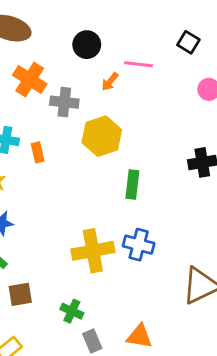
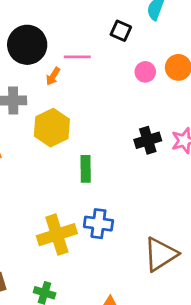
black circle: (87, 45) -> (27, 45), size x1.5

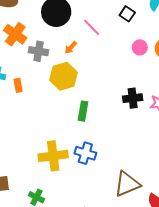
pink line: (77, 57) -> (92, 27), turned 36
orange arrow: (53, 76) -> (71, 48), moved

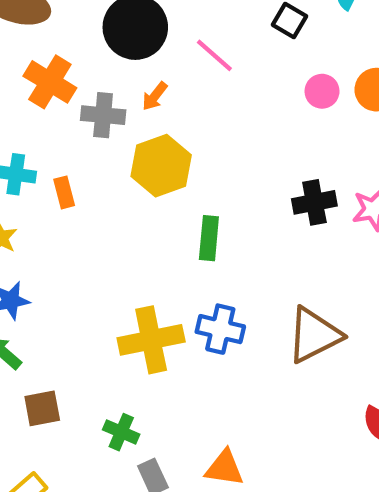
orange arrow: (71, 48) -> (155, 96), moved
brown triangle: (127, 184) -> (314, 335), moved

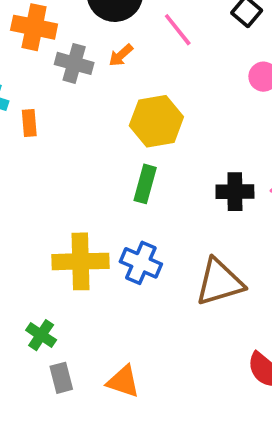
orange cross: (50, 82) -> (34, 27), turned -30
yellow hexagon: (161, 166) -> (156, 121), moved
black cross: (314, 202) -> (235, 192), moved

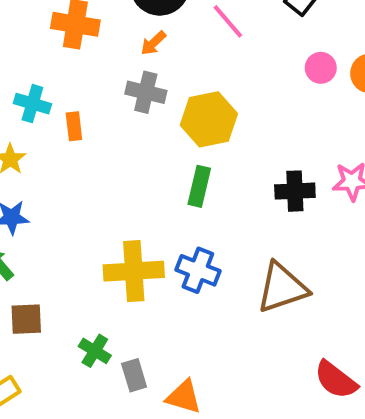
orange arrow: (121, 55) -> (153, 43), moved
gray cross: (74, 63) -> (146, 92), moved
gray rectangle: (61, 378) -> (134, 375), moved

